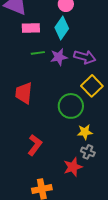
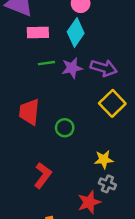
green circle: (71, 106) -> (65, 128), moved, size x0.6

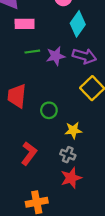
cyan diamond: (76, 33) -> (78, 24), moved
yellow star: (104, 159) -> (73, 130), moved
gray cross: (107, 184) -> (68, 155), moved

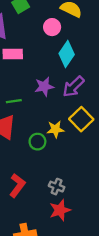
green line: (32, 52) -> (14, 101), moved
purple arrow: (84, 56) -> (73, 87), turned 120
yellow star: (73, 130) -> (55, 129), moved

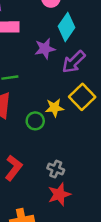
purple star: (44, 87) -> (45, 49), moved

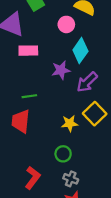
green circle: (35, 121) -> (63, 154), moved

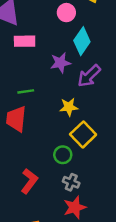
yellow square: (95, 114) -> (83, 134), moved
yellow star: (70, 123) -> (69, 107), moved

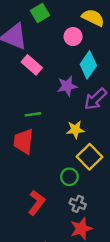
pink rectangle: (25, 41) -> (32, 65), turned 42

